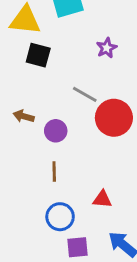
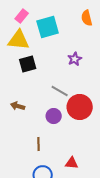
black square: (38, 55) -> (28, 64), turned -30
purple circle: (56, 131) -> (54, 116), moved

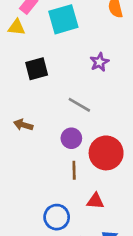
yellow triangle: (19, 40) -> (17, 27), moved, size x0.6
red circle: (80, 107) -> (106, 153), moved
brown line: (39, 144) -> (74, 170), moved

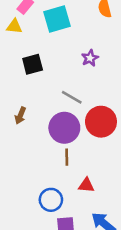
brown arrow: (23, 125) -> (20, 116), turned -84
purple circle: (71, 138) -> (64, 128), size x1.6
red circle: (106, 153) -> (101, 122), moved

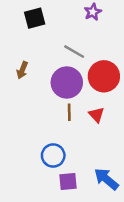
red triangle: (86, 185) -> (96, 115), moved, turned 42

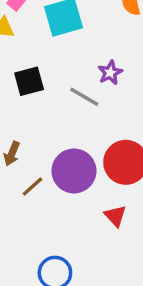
gray line: (74, 52) -> (84, 97), moved
brown line: (69, 112) -> (33, 186), moved, turned 49

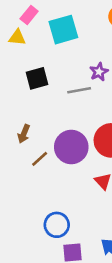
gray line: (84, 97) -> (79, 90), turned -40

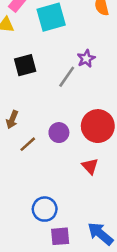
gray line: (79, 90) -> (67, 77), turned -45
purple circle: (71, 147) -> (59, 133), size x0.6

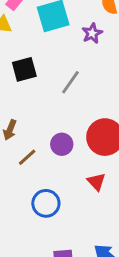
purple star: (86, 59) -> (92, 33), moved
blue circle: (45, 209) -> (46, 203), moved

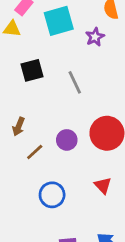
gray line: (70, 82) -> (75, 82), turned -60
red triangle: (96, 182) -> (103, 185), moved

